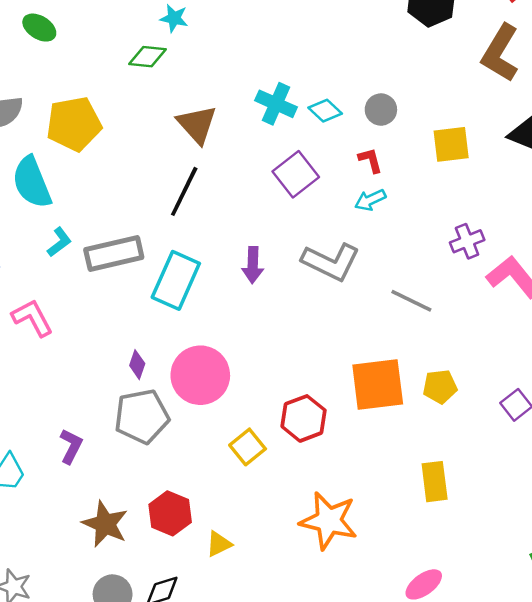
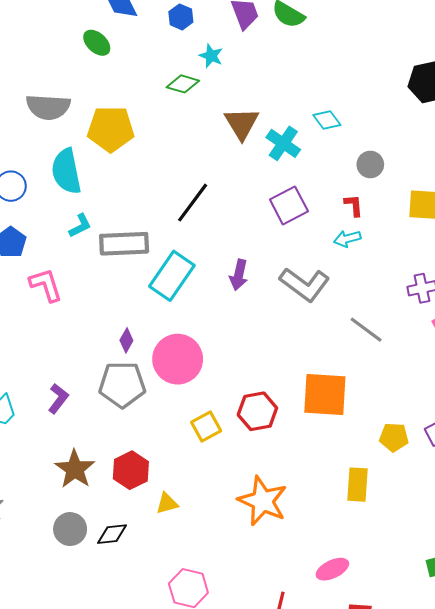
cyan diamond: (325, 111) -> (327, 120), moved
brown triangle: (197, 124) -> (242, 123), moved
yellow pentagon: (440, 387) -> (394, 437), moved

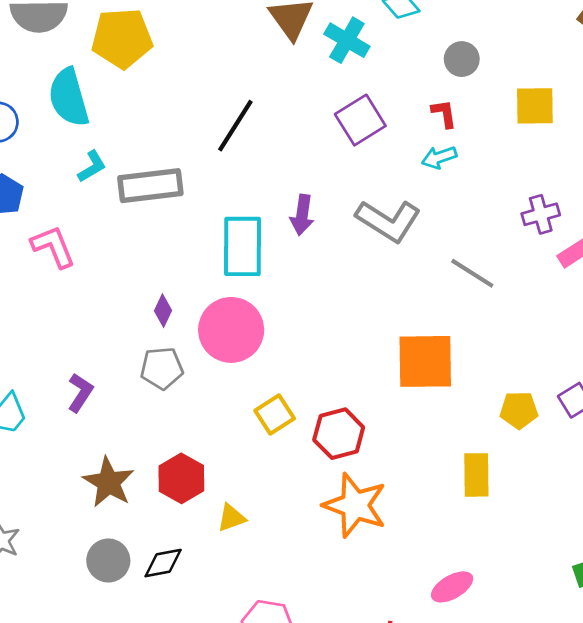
cyan rectangle: (172, 276) -> (242, 246), moved, turned -30
gray pentagon: (122, 385) -> (162, 368), size x0.7
red hexagon: (257, 411) -> (339, 434), moved

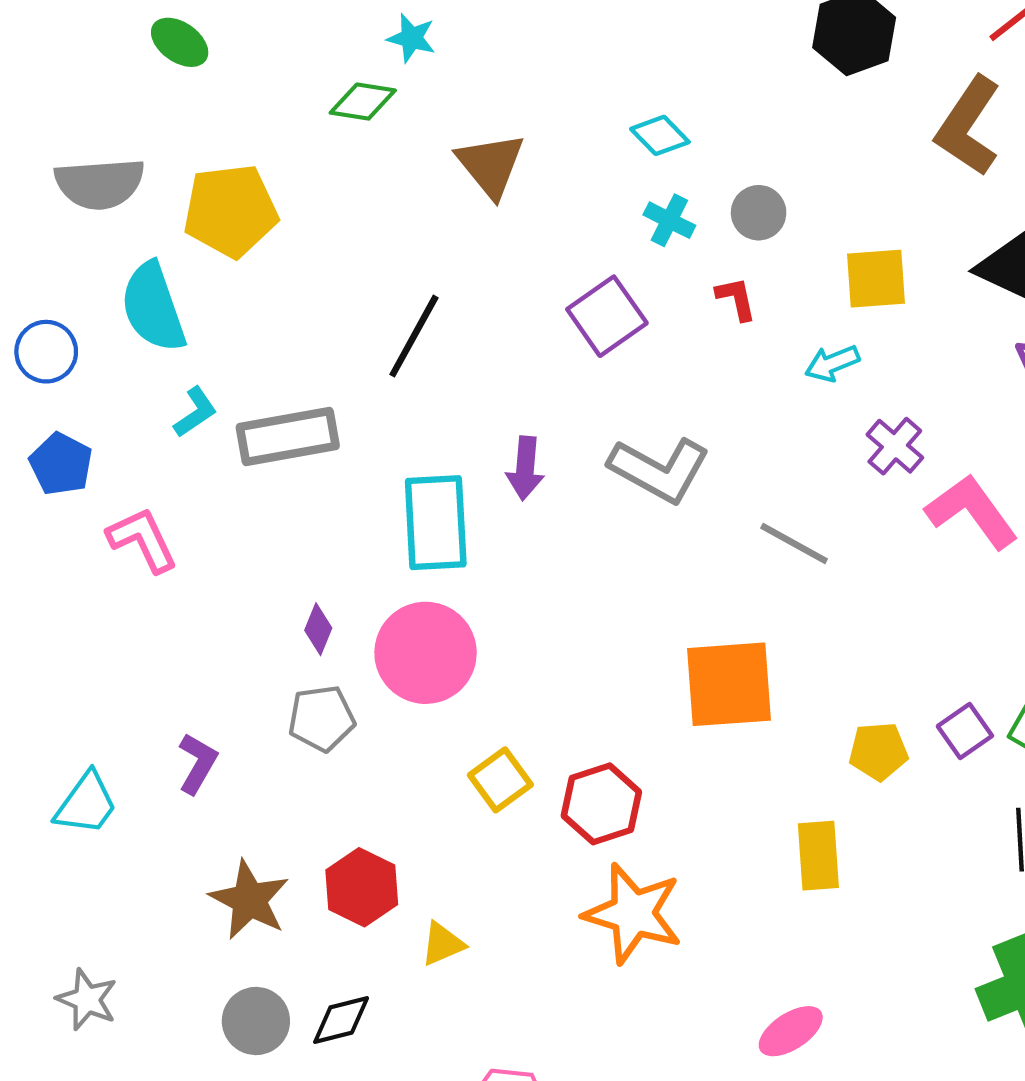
cyan cross: (347, 40) -> (669, 220), moved, size x0.7
cyan arrow: (439, 157) -> (832, 363), moved
purple cross: (541, 214) -> (895, 446), turned -30

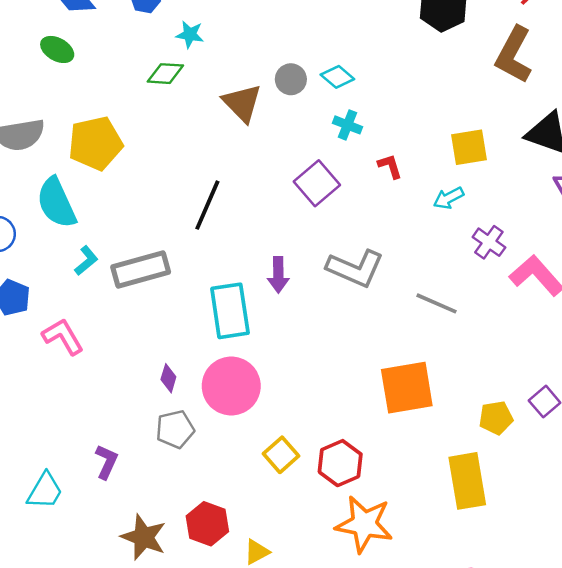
gray circle: (759, 213) -> (291, 79), moved
yellow rectangle: (818, 856) -> (467, 481), size x1.4

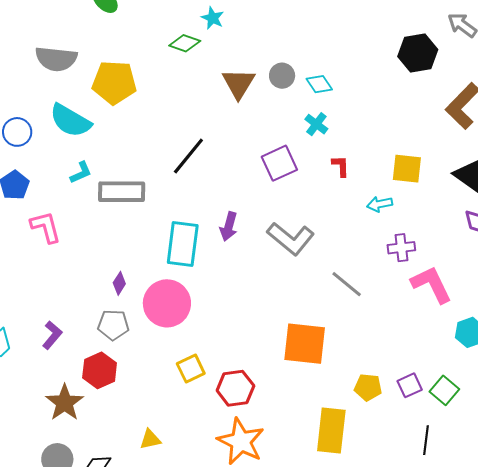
cyan semicircle: (56, 203) -> (70, 121), turned -51
purple cross: (489, 242) -> (401, 248), turned 32
red hexagon: (207, 524) -> (100, 370), moved

